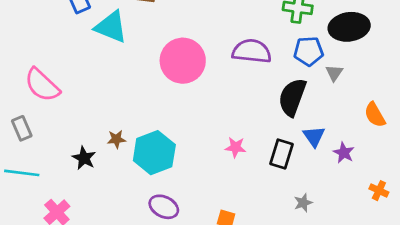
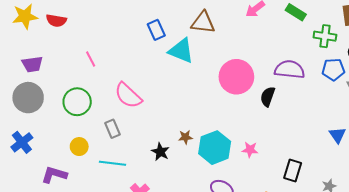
black semicircle: (292, 97) -> (268, 97), moved, size x0.7
pink star: (235, 147) -> (250, 150), moved
black rectangle: (281, 154) -> (293, 170), moved

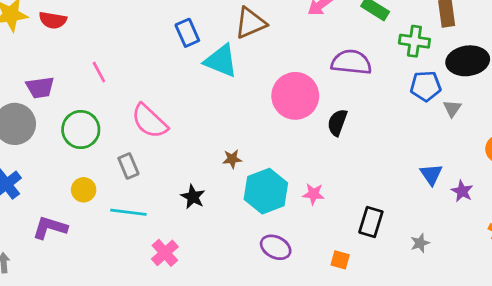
brown triangle: (203, 23) -> (250, 23), turned -30
purple trapezoid: (32, 64) -> (40, 87), moved
purple semicircle: (290, 69) -> (351, 62), moved
brown star: (185, 137) -> (232, 159), moved

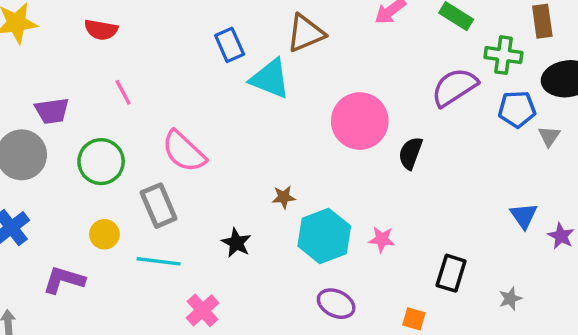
red semicircle: (53, 20) -> (101, 30), moved
purple semicircle: (351, 62) -> (454, 87), moved, turned -39
gray rectangle: (128, 166) -> (159, 206), size x1.4

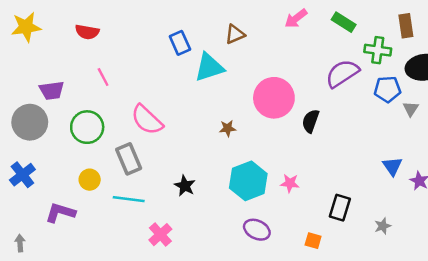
brown triangle: (306, 33) -> (235, 34), size x0.7
cyan triangle: (270, 79) -> (209, 67), turned -40
brown star: (284, 197) -> (228, 128), moved

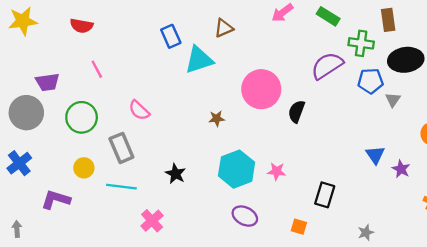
pink semicircle: (147, 120) -> (139, 110), size x0.7
gray star: (383, 226) -> (366, 232), moved

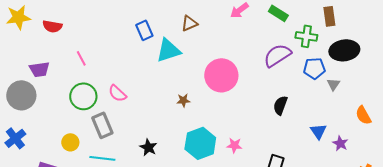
red semicircle: (82, 26) -> (52, 26), moved
black semicircle: (297, 111) -> (280, 105), moved
green circle: (82, 117) -> (83, 96), moved

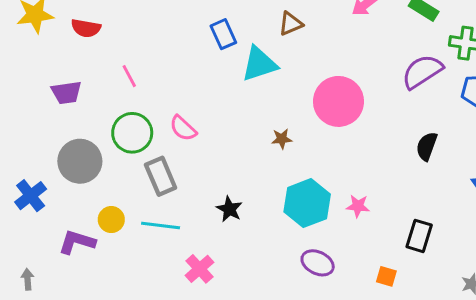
gray circle: (21, 95) -> (80, 161), moved
yellow circle: (70, 142) -> (111, 220), moved

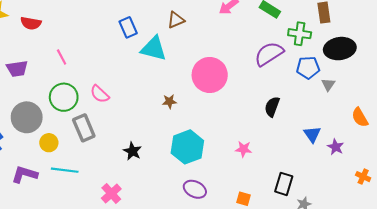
cyan triangle: (259, 64) -> (154, 49), turned 32
pink star: (358, 206) -> (244, 149), moved
yellow circle: (111, 220) -> (49, 143), moved
cyan line: (161, 226) -> (65, 170), moved
black rectangle: (419, 236) -> (284, 184), moved

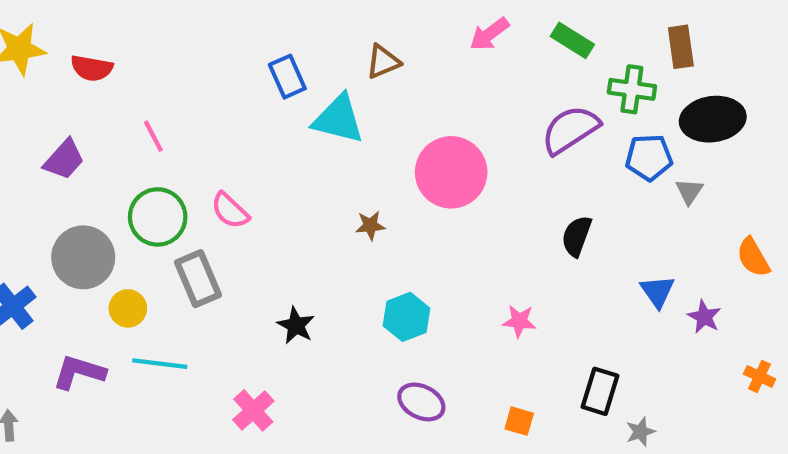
purple trapezoid: (17, 69) -> (64, 160), turned -40
cyan hexagon: (187, 147) -> (406, 317), size x0.7

